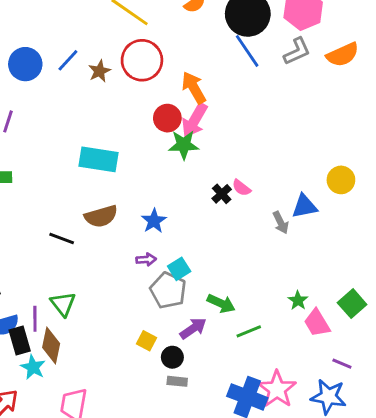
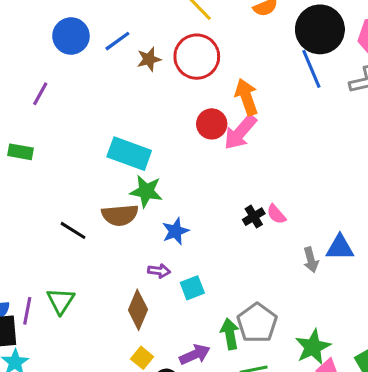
green star: (184, 145) -> (146, 191), moved
gray pentagon: (168, 290) -> (257, 323), moved
green star: (298, 300) -> (313, 347), size x1.6
green arrow: (221, 303) -> (230, 334), turned -136
brown diamond: (51, 346) -> (138, 310), moved

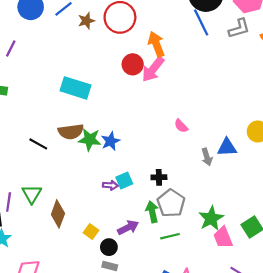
green star: (146, 191) -> (90, 140), moved
black cross: (254, 217) -> (159, 177), moved, turned 32
purple arrow: (159, 271) -> (110, 185), moved
brown diamond: (138, 310) -> (58, 214), moved

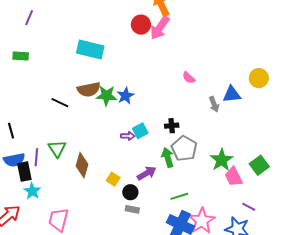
green line: (170, 236) -> (179, 196), moved

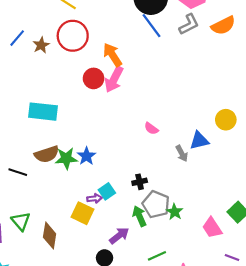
green star: (222, 160) -> (175, 212), moved, size x0.7
yellow square: (113, 179) -> (82, 213), moved, size x1.5

